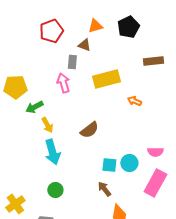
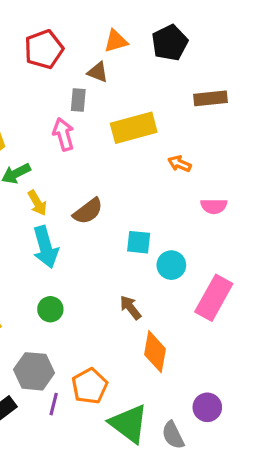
brown semicircle: (89, 130) -> (88, 211), moved
pink semicircle: (155, 152) -> (214, 206), moved
cyan square: (109, 165) -> (139, 242), moved

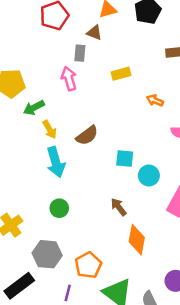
yellow rectangle: (134, 128) -> (121, 74), size x0.6
purple line: (54, 404) -> (68, 293), moved

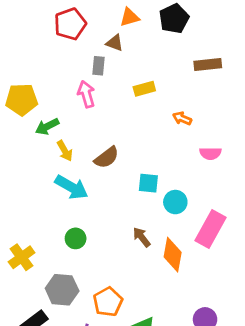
cyan arrow: (56, 162) -> (71, 187), turned -44
orange diamond: (137, 240) -> (173, 255), moved

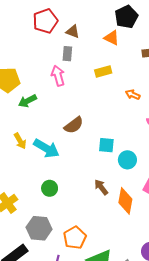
orange triangle: (129, 17) -> (112, 38), moved, turned 42
brown triangle: (115, 43) -> (73, 31), moved
yellow arrow: (65, 151) -> (20, 141), moved

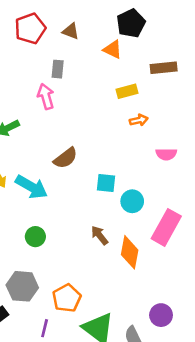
brown triangle: (73, 31) -> (71, 31), moved
yellow rectangle: (103, 71) -> (127, 91), moved
orange arrow: (133, 95) -> (139, 120), turned 144

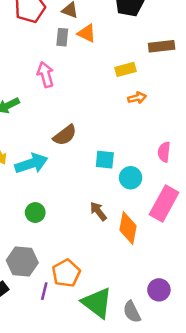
orange triangle: (113, 49) -> (87, 33), moved
gray rectangle: (58, 69) -> (62, 37), moved
pink semicircle: (166, 154) -> (164, 152), moved, turned 96
cyan arrow: (31, 187) -> (31, 164), turned -48
purple line: (45, 328) -> (44, 291), moved

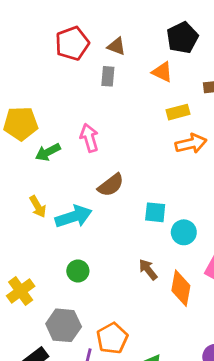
orange triangle: (87, 33) -> (162, 72), moved
pink arrow: (46, 75) -> (89, 138), moved
orange arrow: (137, 98) -> (191, 144), size x1.5

